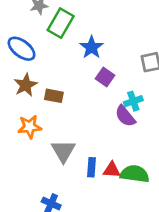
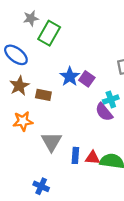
blue star: (92, 47) -> (70, 77), moved

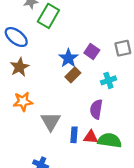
purple square: (87, 79) -> (92, 52), moved
brown rectangle: (43, 95) -> (73, 75), moved, turned -56
purple semicircle: (104, 112) -> (96, 109), moved, turned 48

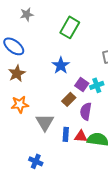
green rectangle: (48, 16) -> (70, 27), moved
purple square: (92, 52) -> (82, 84), moved
brown rectangle: (73, 75) -> (69, 99), moved

